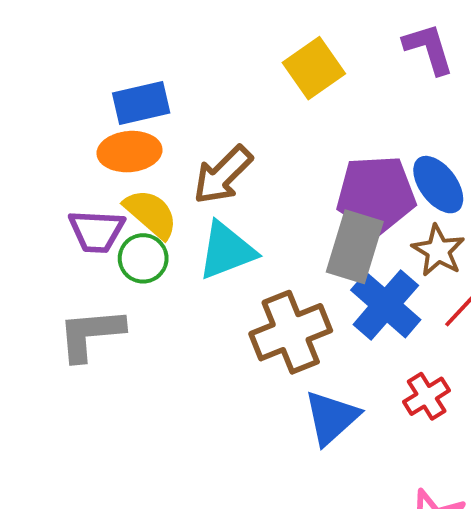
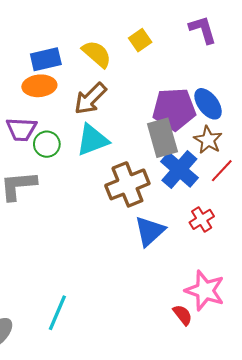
yellow square: (314, 68) -> (140, 40), size x0.7
yellow semicircle: (151, 214) -> (97, 54), moved
gray rectangle: (355, 247) -> (162, 138), turned -33

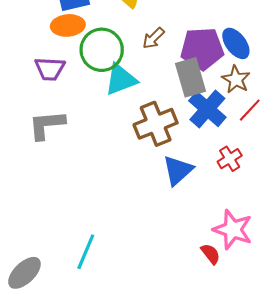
brown arrow: (90, 99) -> (153, 38), moved, size x0.7
green circle: (47, 144) -> (102, 50), moved, size x1.6

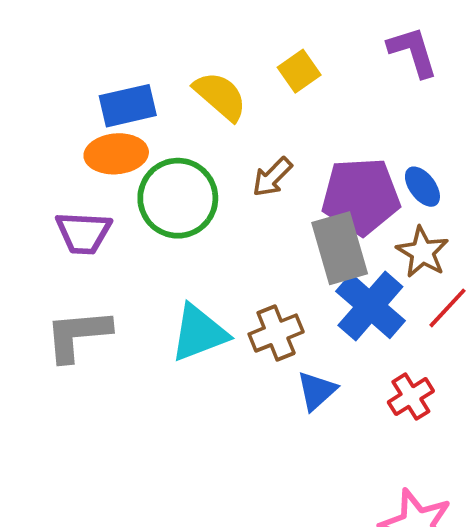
blue ellipse: (236, 43) -> (422, 187), size x0.7
cyan triangle: (121, 79) -> (199, 333), moved
brown cross: (156, 124) -> (276, 333), size x0.7
blue triangle: (178, 170) -> (317, 391), moved, size x0.7

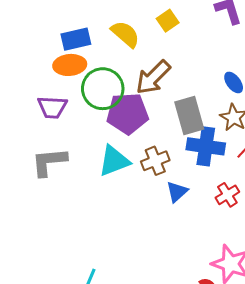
brown arrow: (272, 177) -> (153, 77), size x1.6
purple pentagon: (361, 196) -> (127, 113), moved
blue cross: (370, 306) -> (206, 146), turned -33

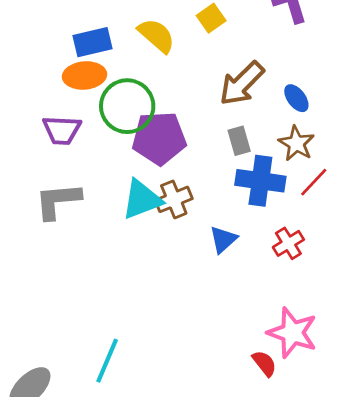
brown arrow: (153, 77) -> (242, 83), moved
gray rectangle: (189, 115) -> (239, 141), size x0.6
brown cross: (155, 161) -> (174, 199), moved

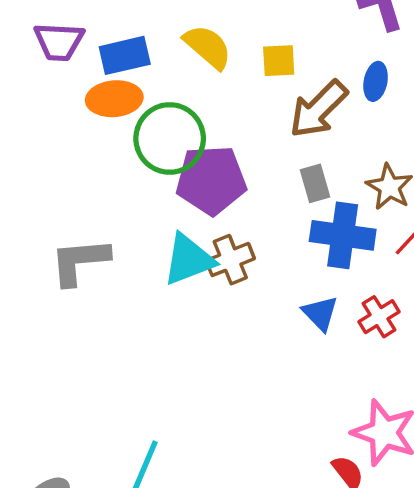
yellow square: (211, 18) -> (279, 61), moved, turned 32
blue ellipse: (296, 98) -> (376, 81), moved, turned 48
purple trapezoid: (62, 130) -> (59, 42), moved
blue triangle: (223, 239) -> (320, 313), moved, turned -32

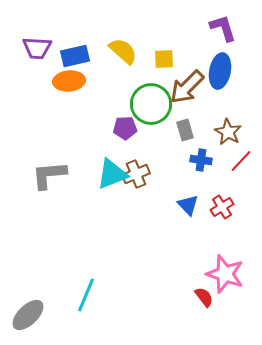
blue ellipse: (376, 81) -> (220, 71), size x1.6
green circle: (170, 138) -> (151, 104), moved
purple pentagon: (211, 180) -> (125, 128), size x0.6
blue cross: (343, 235) -> (201, 160), size x0.6

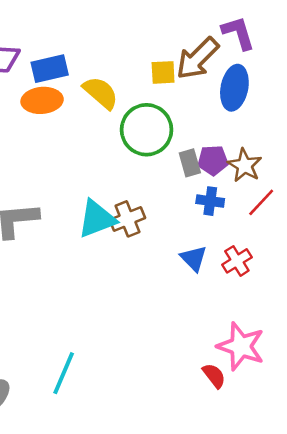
yellow semicircle: (123, 51) -> (101, 93), moved
brown arrow: (187, 87) -> (197, 58), moved
purple pentagon: (125, 128) -> (213, 160), moved

